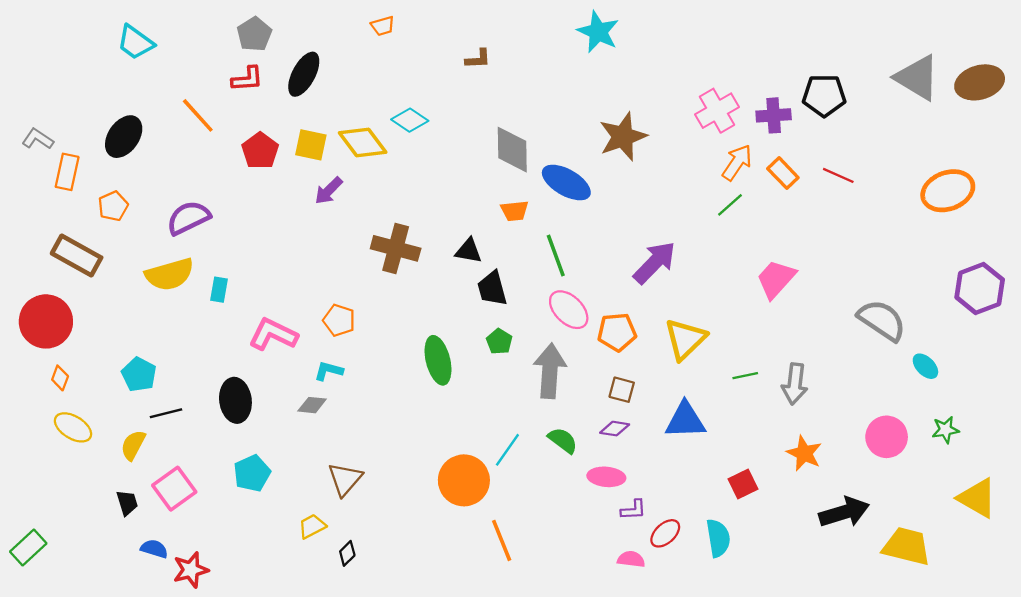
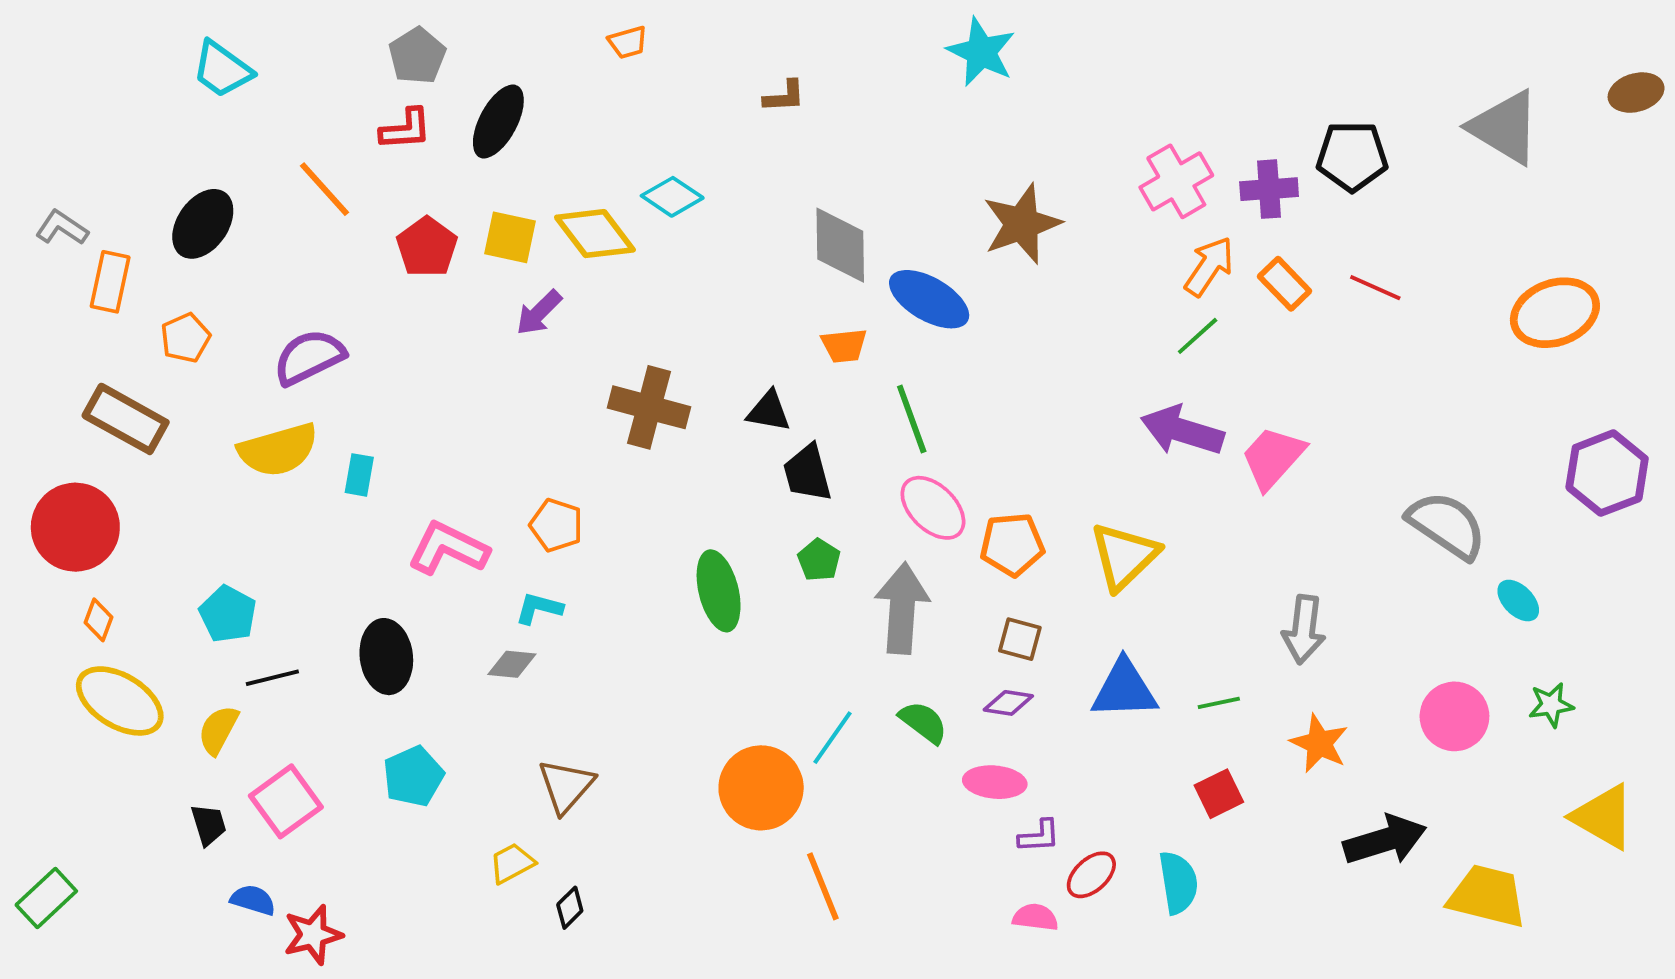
brown ellipse: (980, 82) -> (1636, 93), moved, size x0.7
purple arrow: (655, 263) -> (1182, 431), moved, turned -117
green line: (745, 376) -> (1219, 703), moved
yellow ellipse: (73, 427) -> (120, 701), size x1.4

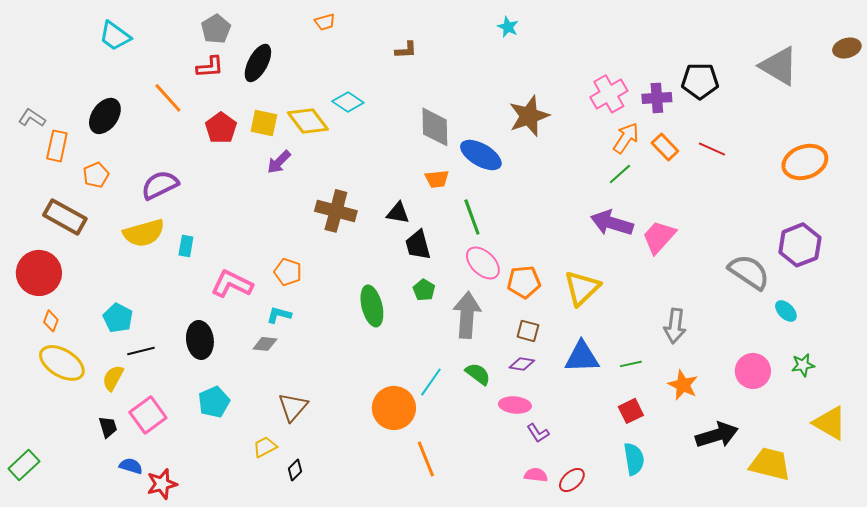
cyan star: (981, 52) -> (508, 27), size x0.6
purple hexagon: (1607, 473) -> (800, 245), moved
purple L-shape: (1039, 836) -> (538, 433), turned 60
red ellipse: (1091, 875) -> (572, 480), moved
cyan semicircle: (1178, 883) -> (634, 459), moved

